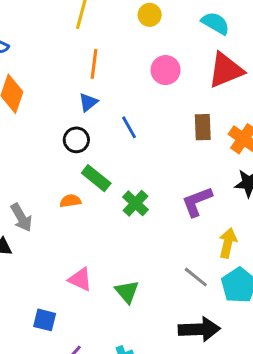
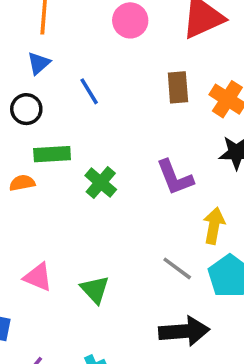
green rectangle: (96, 178) -> (52, 154), turned -40
purple L-shape: (197, 202) -> (175, 177), turned -88

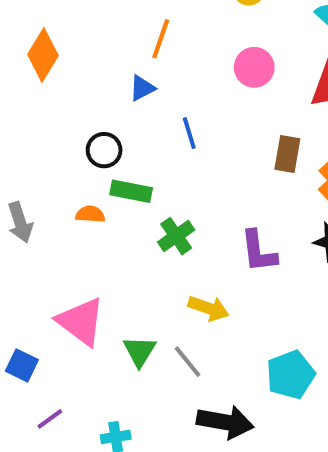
black circle: (26, 109) -> (104, 150), moved
yellow arrow: (214, 226) -> (209, 308), moved, turned 84
gray line: (177, 268) -> (188, 362), moved
pink triangle: (38, 277) -> (81, 322), size x1.5

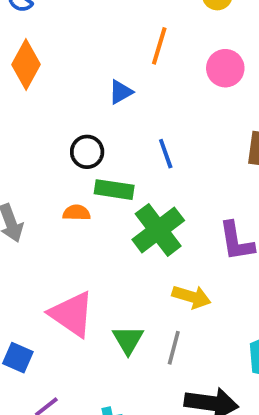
orange line: (161, 39) -> (159, 46), moved
blue line: (189, 133) -> (166, 154), moved
green cross: (176, 236) -> (158, 230), size x1.5
gray line: (188, 362) -> (174, 348), turned 56

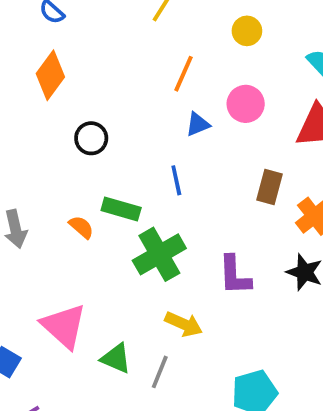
blue triangle: (121, 92) -> (198, 124), moved
black circle: (87, 152) -> (91, 138), moved
orange semicircle: (77, 213) -> (81, 227), turned 32
green triangle: (128, 340) -> (116, 358), turned -44

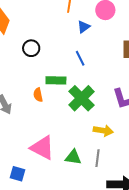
orange semicircle: (81, 227) -> (38, 95), turned -128

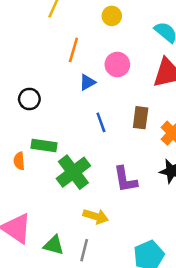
black circle: (31, 48) -> (29, 99), moved
blue line: (80, 58) -> (101, 122), moved

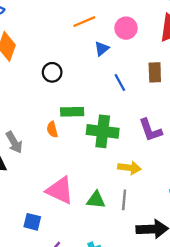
orange line: (73, 50) -> (84, 22), turned 60
green cross: (73, 172) -> (103, 131), turned -36

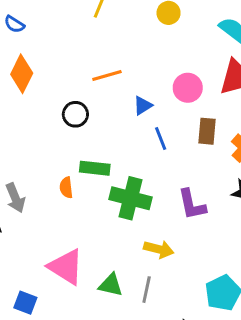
orange line: (84, 22) -> (107, 75), moved
pink circle: (126, 28) -> (188, 88), moved
blue triangle: (102, 49) -> (143, 106), moved

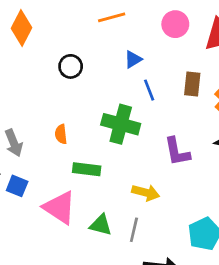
orange line: (107, 75) -> (112, 17), moved
pink circle: (188, 88) -> (175, 24), moved
green rectangle: (95, 168) -> (87, 169), moved
green cross: (130, 198) -> (121, 124), moved
blue square: (25, 303) -> (17, 186), moved

